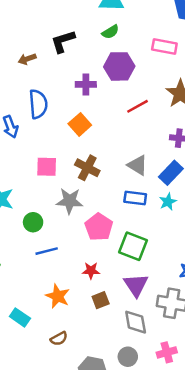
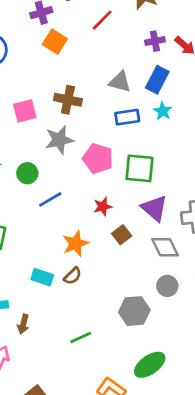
orange square: (80, 124) -> (55, 42), moved
orange star: (58, 296) -> (75, 244), turned -30
brown semicircle: (59, 339) -> (73, 276), moved

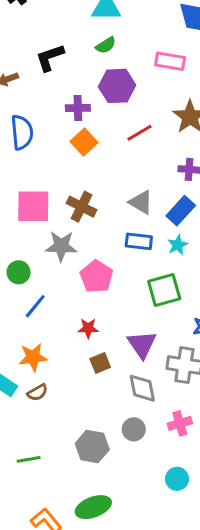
pink square: (25, 111) -> (33, 206), size x1.4
green square: (139, 168) -> (164, 290), moved, turned -36
blue line: (50, 199) -> (35, 306), turned -35
orange star: (75, 244) -> (33, 357), moved

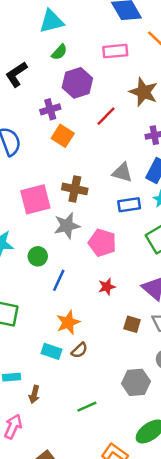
brown square: (100, 363) -> (132, 324), moved, turned -36

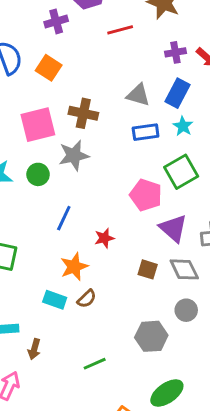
red line: (106, 116) -> (120, 30), turned 30
orange square: (63, 136) -> (49, 68), moved
pink pentagon: (102, 243) -> (146, 195), moved
green circle: (38, 256) -> (38, 174), moved
red star: (107, 287) -> (104, 238), moved

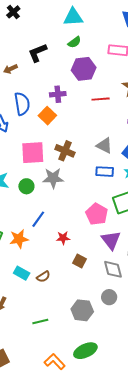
purple cross: (56, 21) -> (58, 94), moved
orange star: (74, 267) -> (19, 239), moved
brown square: (148, 269) -> (80, 261), moved

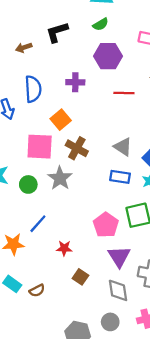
orange square: (47, 116) -> (61, 120), moved
gray star: (53, 178) -> (60, 178), turned 30

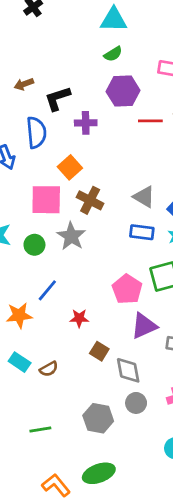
black L-shape: (57, 32) -> (58, 98), moved
red line: (124, 93) -> (150, 121), moved
purple triangle: (119, 257) -> (144, 326), turned 40
gray diamond: (118, 290) -> (128, 370), moved

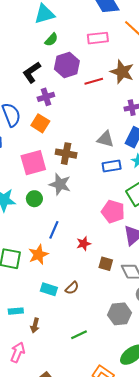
black L-shape: (58, 98) -> (32, 72), moved
orange square: (70, 167) -> (40, 123), moved

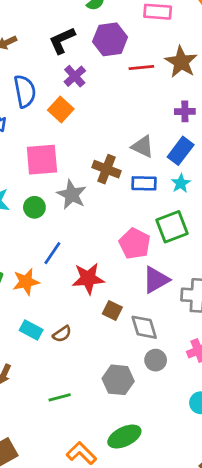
purple cross: (46, 97) -> (75, 76), turned -35
brown cross: (66, 154) -> (106, 169), moved
red star: (84, 244) -> (88, 279), size x1.6

